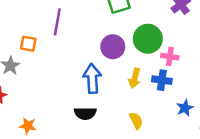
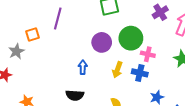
orange square: (28, 44) -> (33, 35), turned -32
blue arrow: (92, 79) -> (83, 67), size x0.6

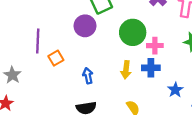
purple line: (58, 19) -> (38, 41), moved
orange square: (33, 35) -> (56, 58), moved
purple circle: (102, 42) -> (85, 26), moved

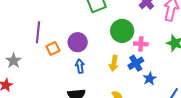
purple circle: (85, 26) -> (78, 42), moved
blue cross: (151, 68) -> (136, 63), turned -35
blue star: (175, 90) -> (150, 79), moved

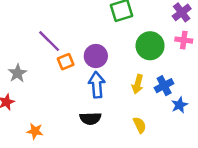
purple line: (38, 32) -> (49, 41), turned -55
pink cross: (141, 44) -> (184, 40), moved
blue arrow: (80, 66) -> (97, 85), size x1.5

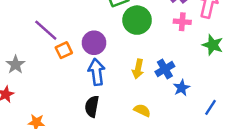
green circle: (150, 46) -> (137, 20), moved
black semicircle: (90, 118) -> (92, 106), turned 105
yellow semicircle: (140, 125) -> (142, 110), turned -35

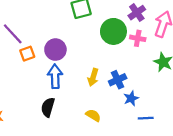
green circle: (137, 20) -> (113, 31), moved
blue line: (211, 107) -> (146, 118), moved, turned 48

